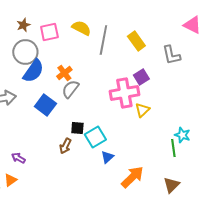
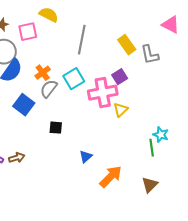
yellow semicircle: (81, 28) -> (49, 15), moved
yellow rectangle: (136, 41) -> (127, 45), moved
cyan square: (95, 137) -> (74, 79), moved
brown arrow: (65, 146) -> (17, 158), moved, turned -133

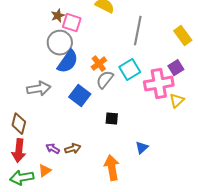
pink square: (28, 32) -> (72, 23), moved, turned 30
orange arrow: (111, 177) -> (112, 168), moved, turned -55

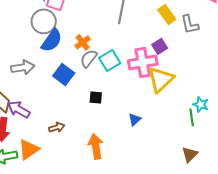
cyan square: (130, 70) -> (110, 60), moved
yellow triangle: (177, 101) -> (161, 79), size x1.8
blue triangle: (142, 148) -> (135, 119), moved
purple arrow: (53, 149) -> (19, 109), moved, size x1.6
orange triangle: (45, 171) -> (29, 149), size x1.6

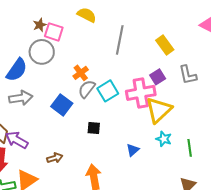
gray L-shape: (190, 24) -> (188, 75), moved
blue semicircle: (52, 40) -> (17, 70), moved
cyan star: (201, 104) -> (164, 139), moved

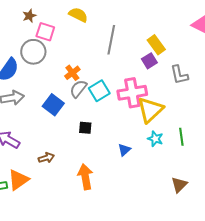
brown star: (40, 25) -> (29, 16), moved
purple square: (158, 77) -> (149, 61), moved
green line: (190, 148) -> (181, 137), moved

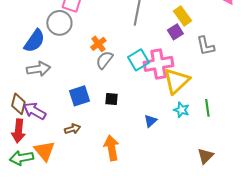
cyan square: (99, 91) -> (138, 60), moved
blue square: (53, 105) -> (79, 96), moved, turned 35
orange triangle: (18, 180) -> (44, 151), turned -35

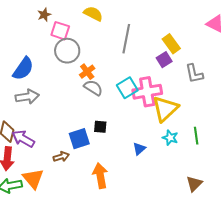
gray circle: (59, 23) -> (67, 51), moved
gray semicircle: (104, 60) -> (93, 88), turned 84
blue square: (79, 96) -> (79, 139), moved

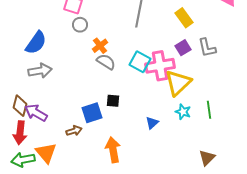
gray circle: (67, 51) -> (80, 25), size x0.6
purple square: (164, 60) -> (183, 48), moved
cyan square: (127, 88) -> (140, 62), turned -30

